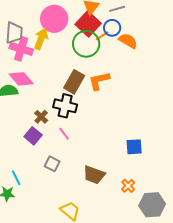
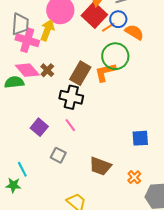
green circle: (86, 44) -> (115, 56), moved
brown cross: (41, 117) -> (47, 70), moved

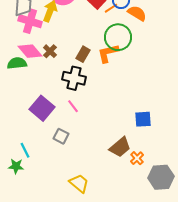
brown rectangle: (80, 73) -> (83, 54), size x0.7
purple square: (39, 127) -> (42, 108), size x1.4
brown trapezoid: (100, 166) -> (120, 147), moved, turned -60

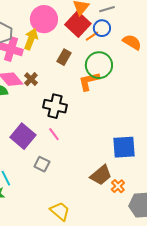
orange semicircle: (137, 13) -> (132, 42), moved
brown rectangle: (83, 54) -> (64, 57), moved
blue square: (143, 119) -> (124, 147), size x1.4

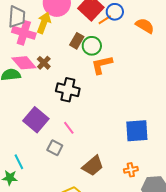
green circle: (99, 65) -> (92, 46), moved, size x0.7
pink line: (54, 134) -> (69, 128), moved
brown trapezoid: (101, 175) -> (93, 166), moved
orange cross: (118, 186) -> (131, 170), turned 32

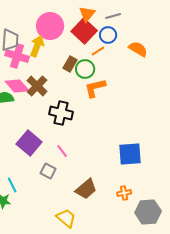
orange line: (105, 20) -> (98, 51), moved
brown cross: (44, 63) -> (37, 86), size x1.5

